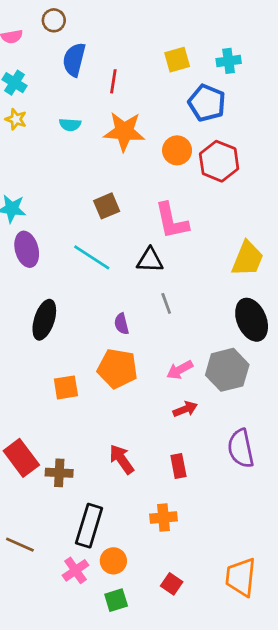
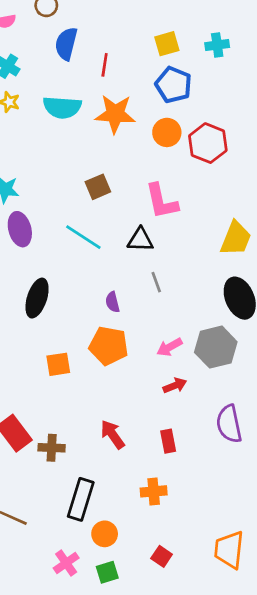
blue pentagon: (207, 103) -> (173, 85), moved
cyan semicircle: (70, 125) -> (62, 107), size x1.8
pink cross: (75, 570) -> (66, 563), moved

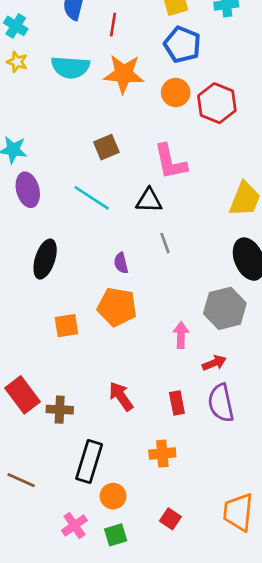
pink arrow: (169, 347) -> (181, 335), moved, turned 120
red arrow: (175, 385) -> (214, 363), moved
purple semicircle: (229, 424) -> (221, 403), moved

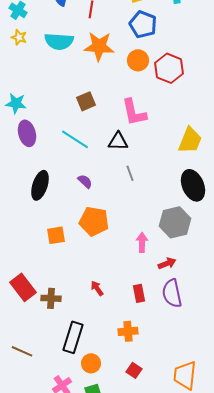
purple semicircle: (121, 263) -> (85, 181), moved, turned 147
red arrow: (121, 396) -> (97, 288), size x0.7
red square: (170, 519) -> (134, 370), moved

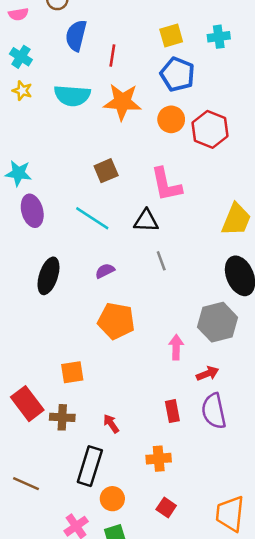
purple semicircle: (85, 181) -> (105, 271), turned -70
orange square: (56, 235) -> (72, 372), moved
red arrow: (97, 288) -> (111, 424), moved

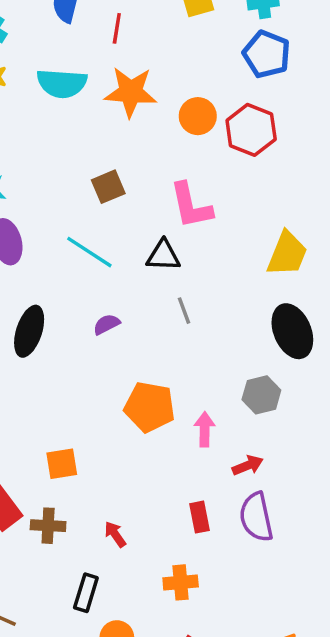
blue pentagon: (177, 74) -> (267, 54), moved
orange pentagon: (116, 321) -> (150, 407), moved
gray hexagon: (217, 322) -> (261, 395), size x0.7
black rectangle: (90, 466) -> (86, 593), size x0.7

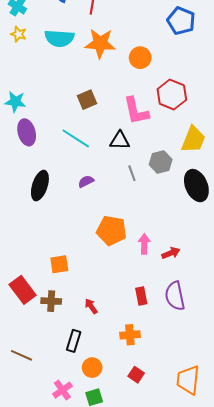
red hexagon: (251, 130) -> (172, 95), moved
gray hexagon: (261, 395) -> (161, 162), moved
red arrow: (248, 465) -> (171, 253), moved

